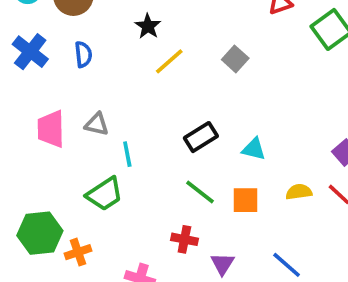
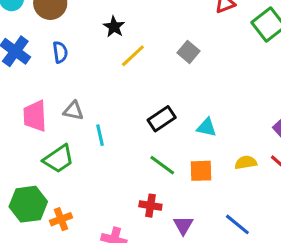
green trapezoid: (105, 194) -> (59, 159), moved

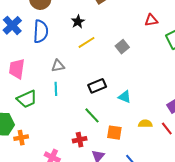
blue semicircle: (60, 52) -> (41, 31), size x1.6
gray triangle: (73, 111) -> (58, 66), moved, turned -32
orange square: (201, 171) -> (114, 133), moved
red cross: (150, 206) -> (80, 140), turned -32

